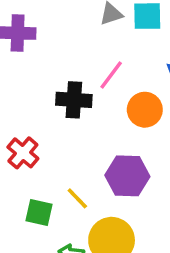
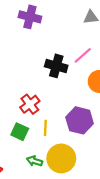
red cross: (23, 153) -> (30, 104), moved
yellow line: (77, 198) -> (45, 128), turned 35

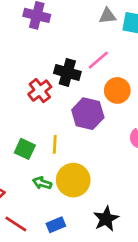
red cross: (30, 104) -> (40, 91), moved
purple hexagon: (80, 120) -> (88, 114), moved

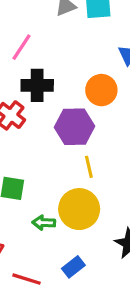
pink line: (98, 60) -> (21, 47), moved
yellow line: (55, 144) -> (89, 167), moved

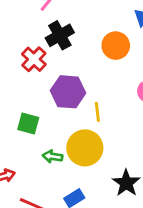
black cross: (37, 85) -> (60, 35), turned -36
purple hexagon: (75, 127) -> (68, 92), moved

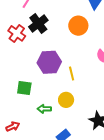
red cross: (34, 59) -> (17, 33), moved
yellow circle: (85, 148) -> (66, 100), size x0.6

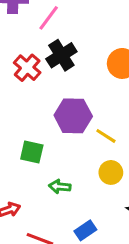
yellow line: (72, 74) -> (106, 136), turned -48
yellow circle: (66, 100) -> (111, 172), moved

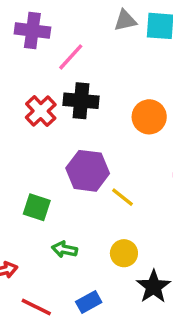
black cross: (61, 55) -> (81, 101), turned 32
yellow circle: (111, 172) -> (124, 253), moved

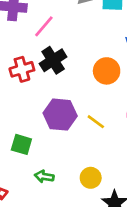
black cross: (81, 101) -> (53, 60), turned -36
red cross: (41, 111) -> (22, 69), turned 30
yellow line: (123, 197) -> (96, 122), moved

